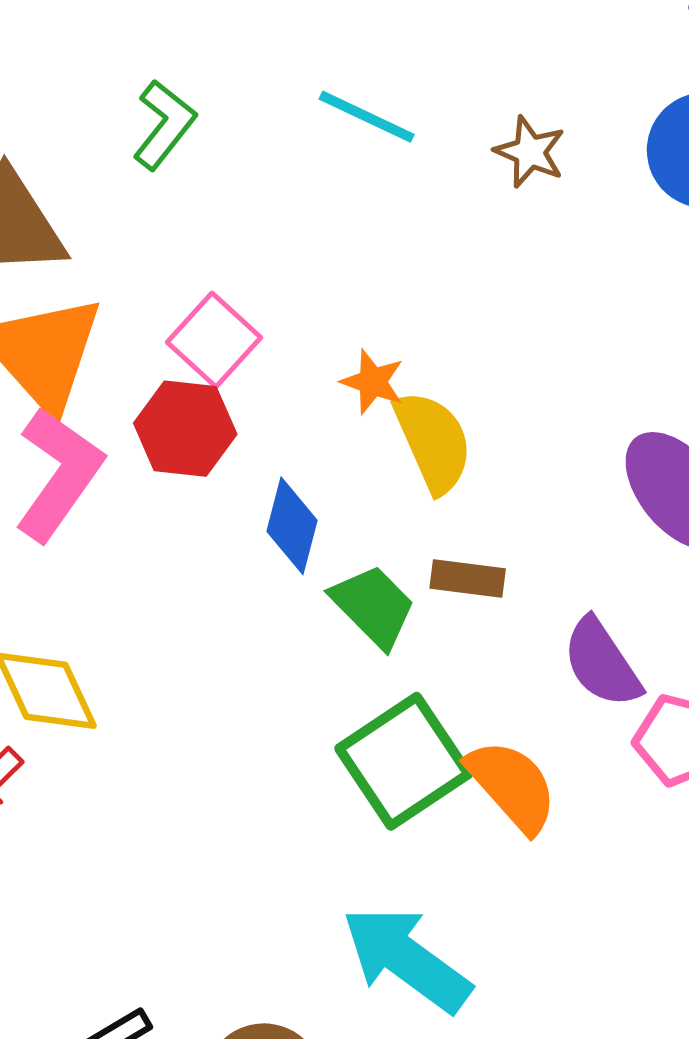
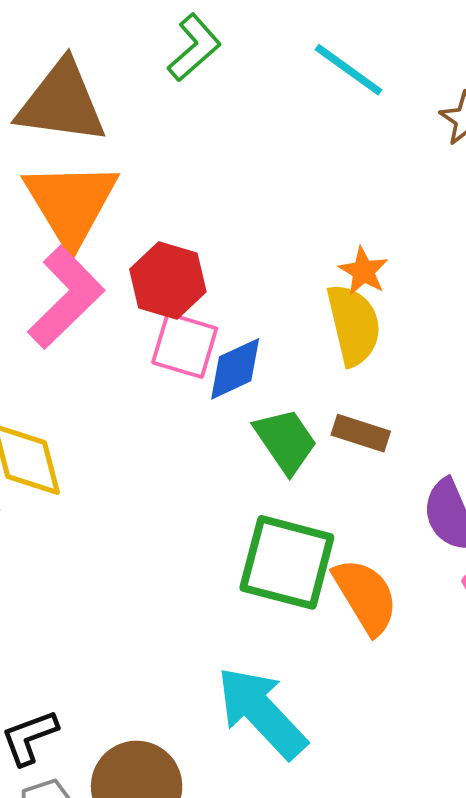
pink square: (214, 340) -> (185, 345), moved, turned -36
orange star: (373, 382) -> (363, 271), moved
blue diamond: (292, 526) -> (235, 369), turned 40
green square: (404, 761) -> (287, 562), turned 38

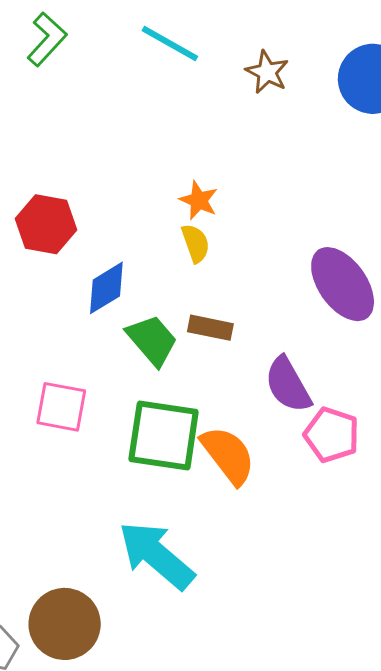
yellow semicircle: (354, 325) -> (196, 243), size x0.6
pink square: (185, 345) -> (61, 407), moved

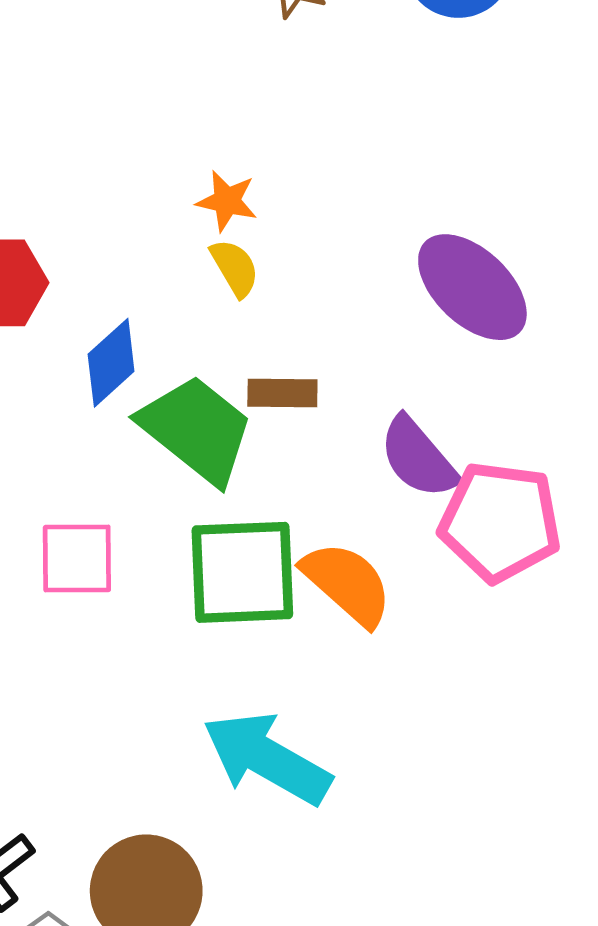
green trapezoid: (152, 340) -> (197, 429), size x1.4
pink pentagon: (332, 435) -> (500, 522), size x1.4

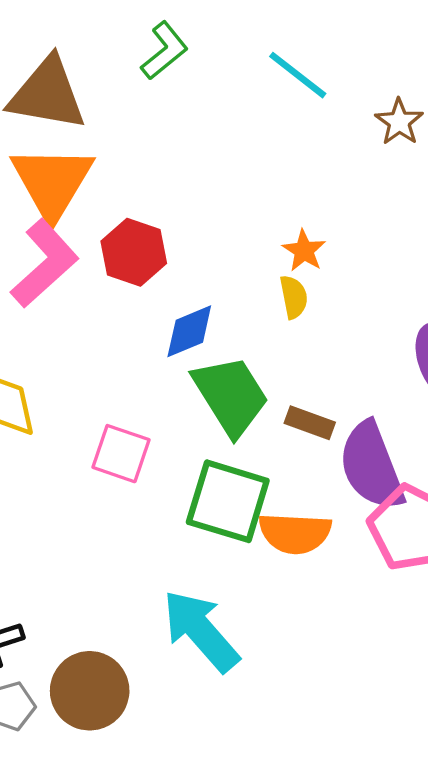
brown rectangle: (282, 393) -> (310, 423), moved
purple semicircle: (418, 458) -> (372, 466), size x1.4
orange semicircle: (347, 583) -> (295, 533), turned 122

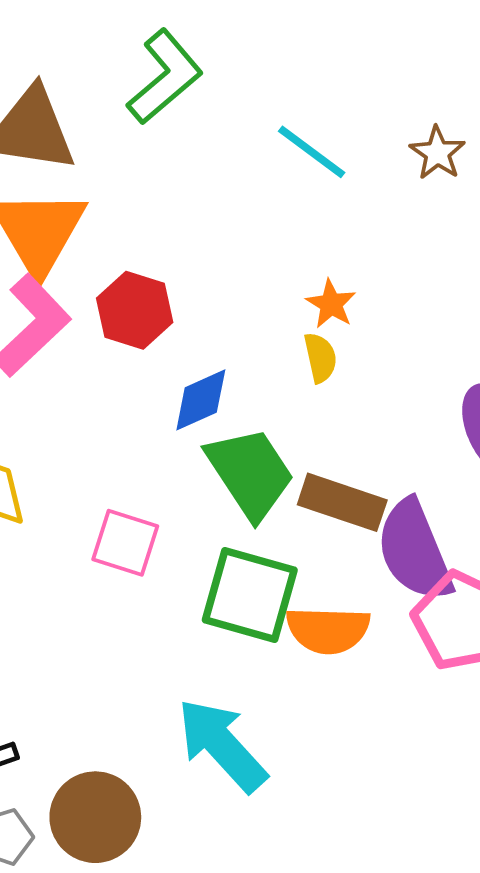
green L-shape: (164, 51) -> (165, 77), size x1.4
cyan line: (298, 75) -> (312, 152), moved
brown rectangle: (310, 423) -> (342, 502), size x1.5

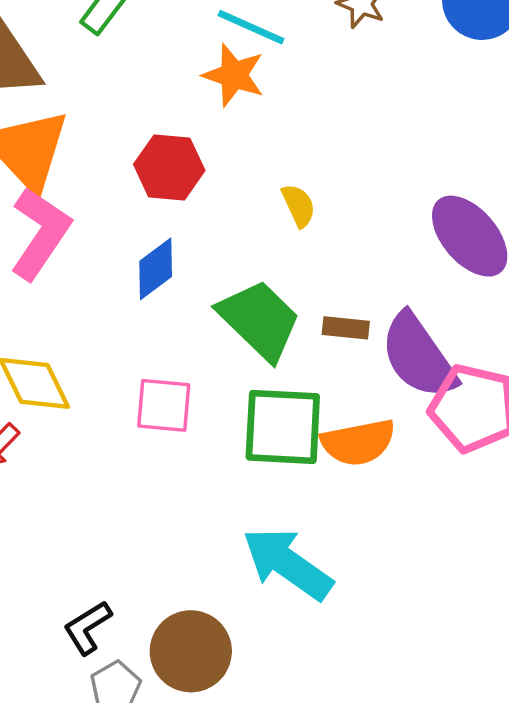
orange star: (331, 304) -> (234, 75), moved, size x1.4
red hexagon: (135, 310) -> (169, 167), moved
blue diamond: (201, 400) -> (156, 269), moved
brown rectangle: (342, 502) -> (346, 328), size x0.6

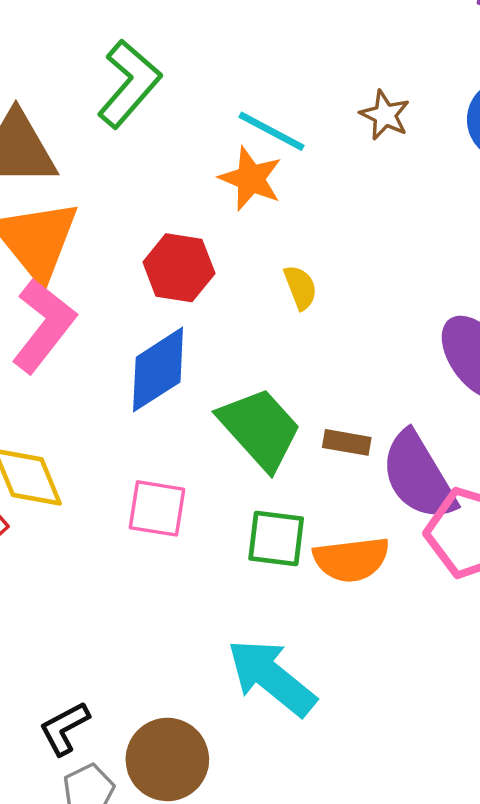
yellow semicircle: (299, 205) -> (300, 287), moved
blue diamond: (156, 269) -> (158, 370), size x1.4
green square: (283, 427) -> (276, 539), size x0.7

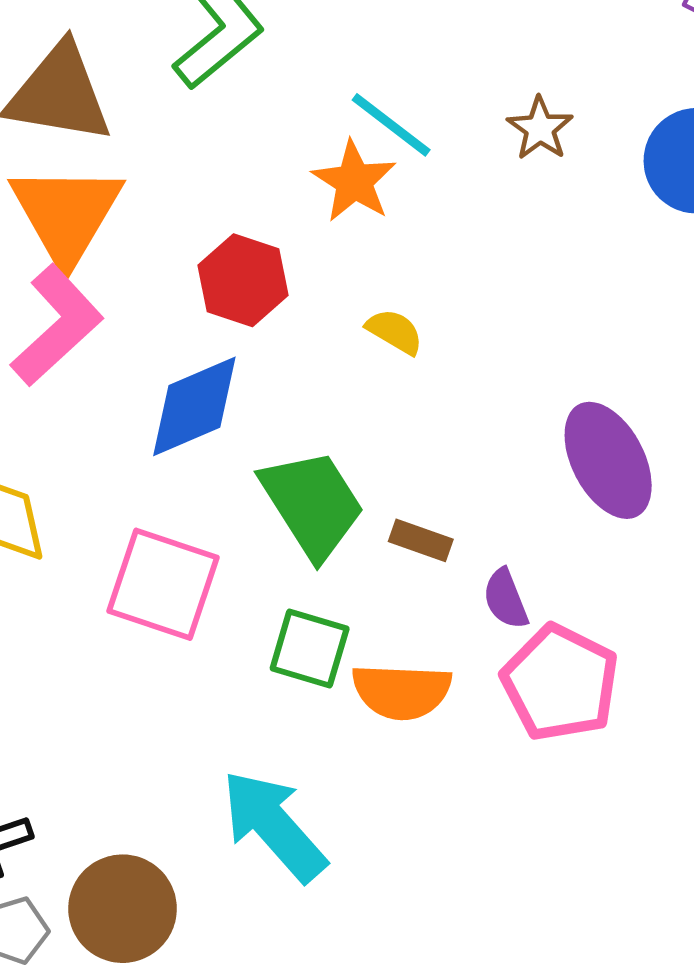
yellow semicircle: (300, 287) -> (395, 332), turned -48
purple semicircle: (418, 476) -> (506, 599), size x0.5
pink square: (157, 508) -> (163, 584), size x1.4

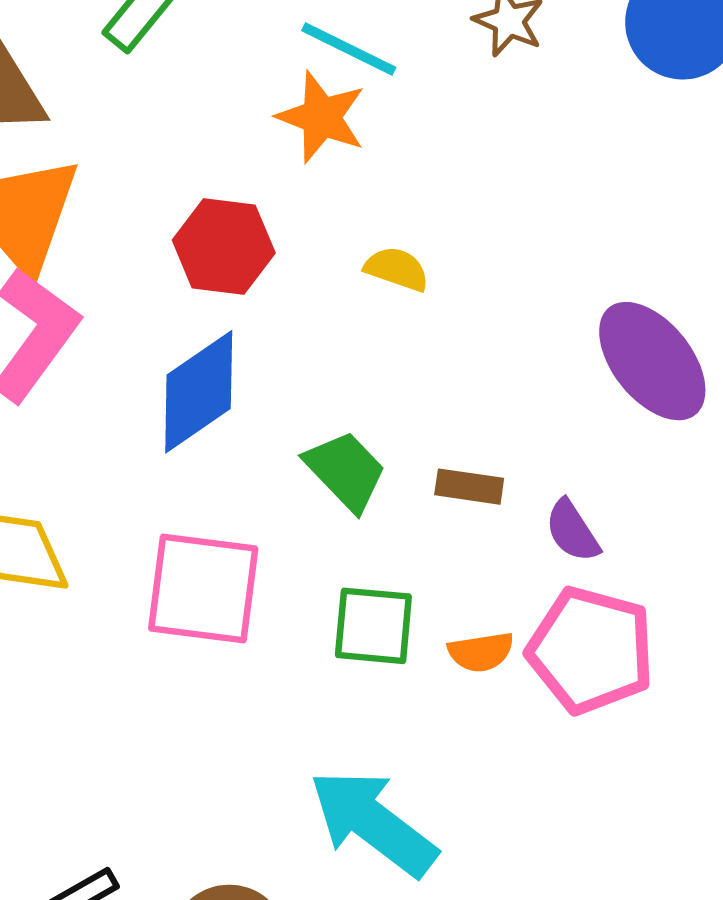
green trapezoid: (312, 504) -> (346, 471), size x0.7
pink pentagon: (560, 683) -> (591, 650), moved
orange semicircle: (402, 691) -> (481, 652), size x0.6

